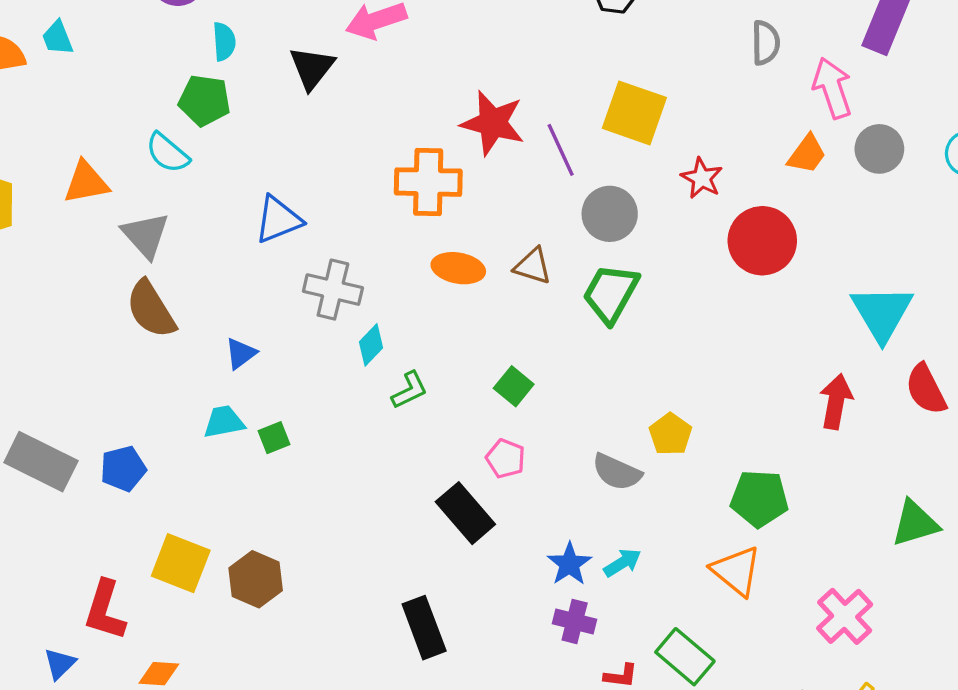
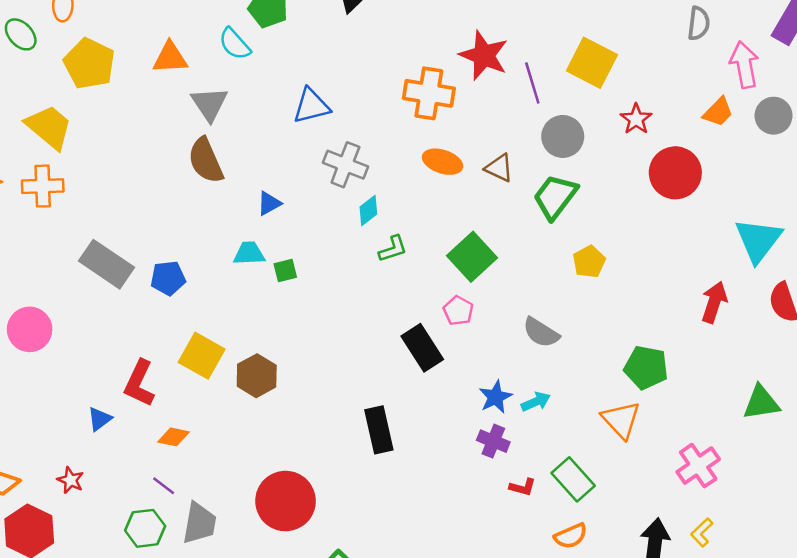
green square: (514, 386) -> (472, 257), size x1.6
yellow pentagon: (670, 434) -> (589, 262), moved

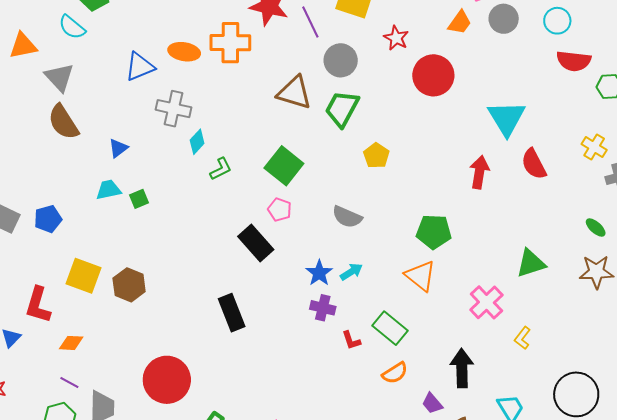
orange ellipse: (443, 162) -> (184, 52), moved
brown triangle: (499, 168) -> (294, 93), size x1.5
green triangle: (761, 403) -> (531, 263), moved
red L-shape: (523, 487) -> (351, 340), turned 65
yellow L-shape: (702, 532) -> (522, 338), moved

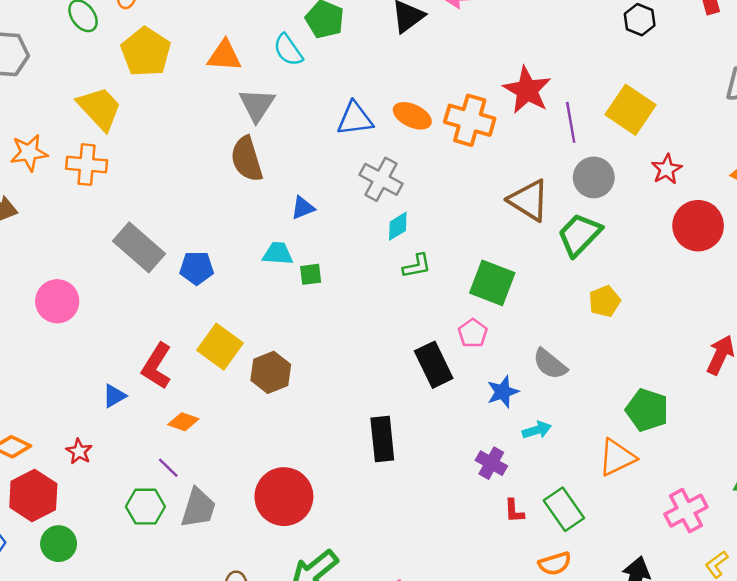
green square: (284, 166) -> (492, 283), turned -33
blue star: (319, 273) -> (503, 392), moved
orange triangle: (420, 276) -> (617, 458), turned 40

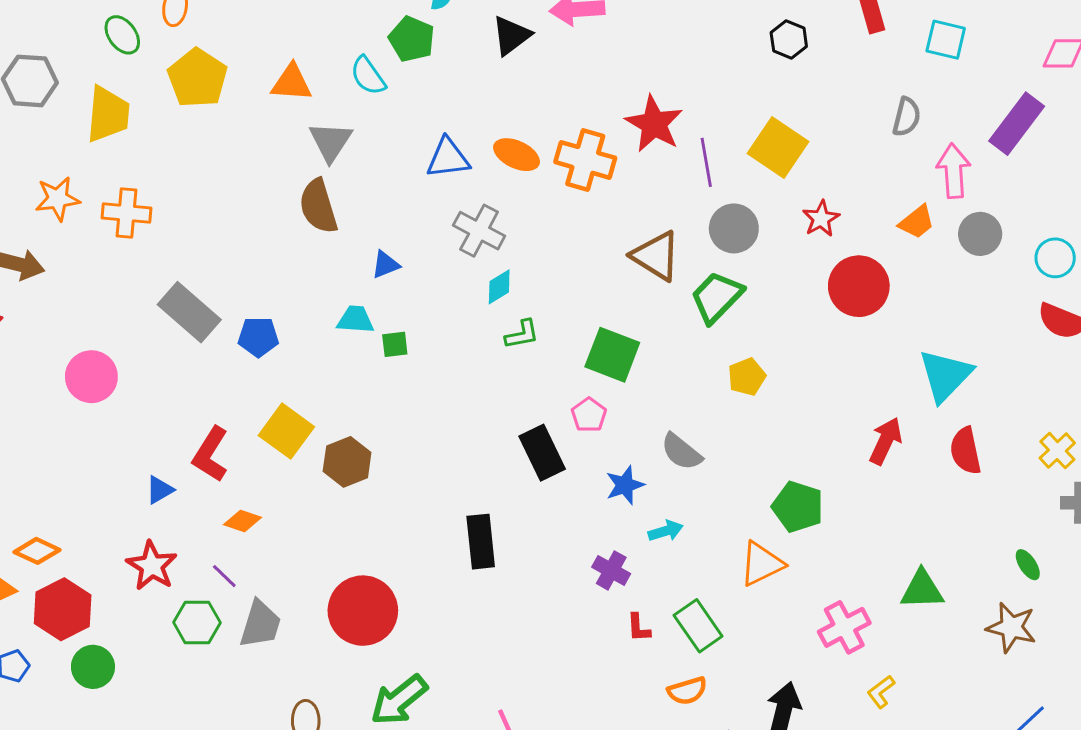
yellow trapezoid: (99, 108) -> (108, 114), moved, turned 48
red star: (79, 451) -> (152, 566), moved, size x1.6

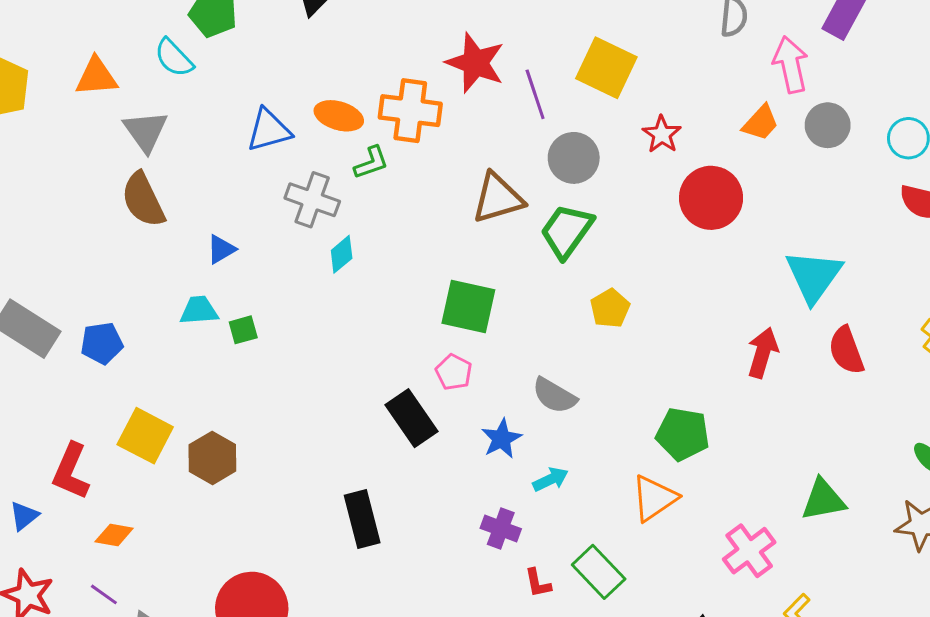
brown triangle: (656, 256) -> (498, 198), turned -40
green L-shape: (522, 334) -> (371, 163), moved

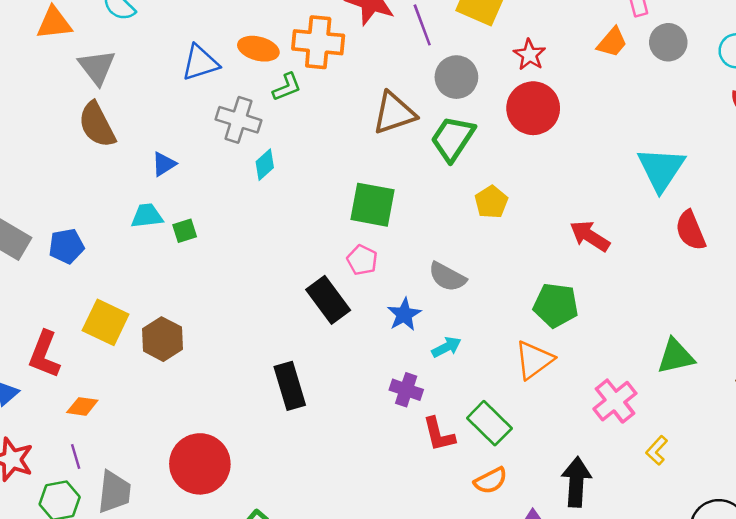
red circle: (711, 198) -> (533, 108), moved
red arrow: (763, 353) -> (590, 236), moved, turned -72
red L-shape: (538, 583) -> (439, 434), size x1.4
purple line: (104, 594) -> (76, 457), turned 40

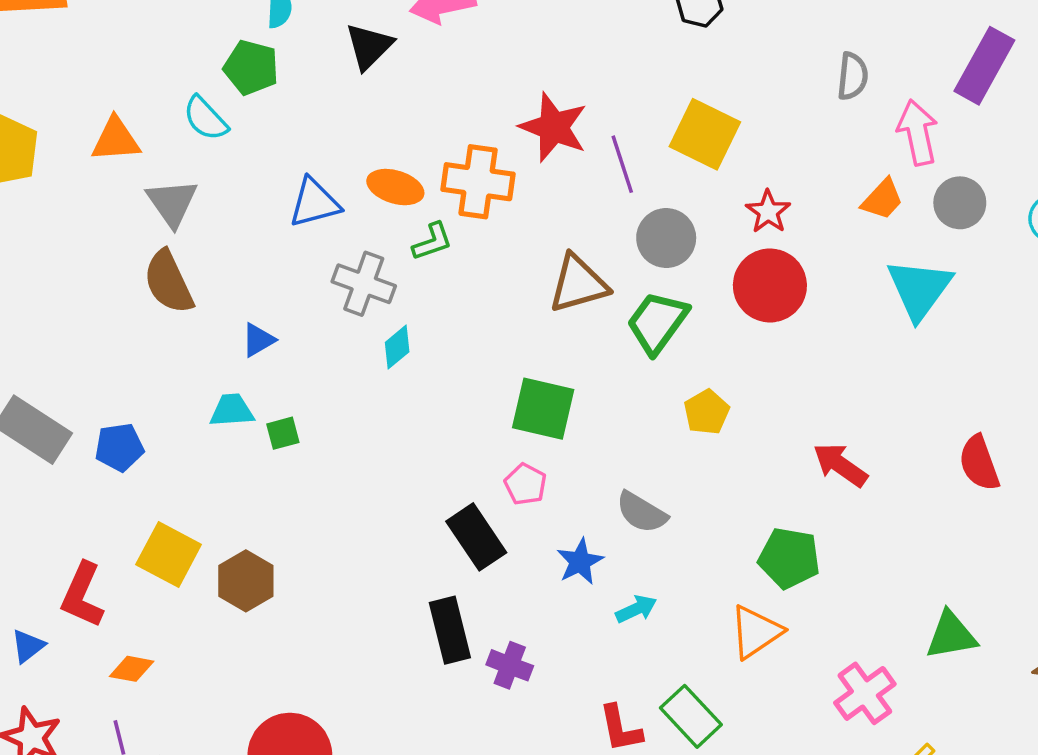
cyan triangle: (661, 169) -> (919, 289), moved
black rectangle: (290, 386) -> (450, 630), moved
purple cross: (406, 390) -> (510, 665), moved

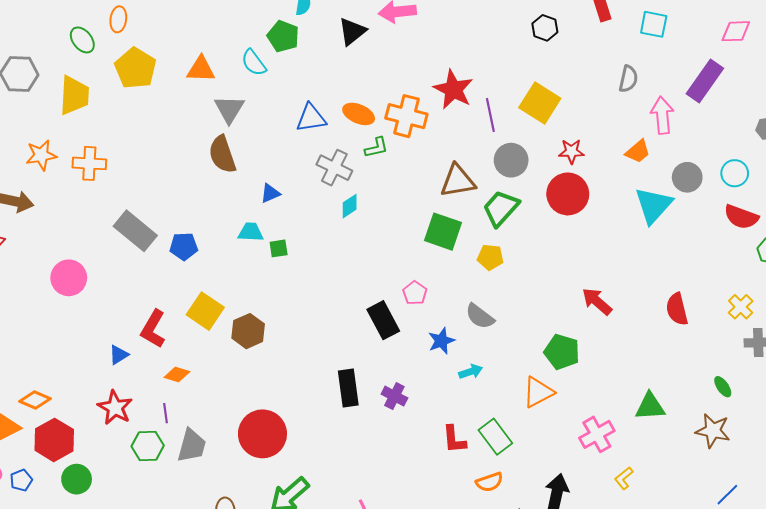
gray circle: (960, 203) -> (687, 177), moved
red star: (768, 212) -> (571, 151), turned 30
green square: (543, 409) -> (443, 232), moved
yellow pentagon: (707, 412) -> (490, 257), moved, turned 30
black rectangle: (450, 630) -> (348, 388), moved

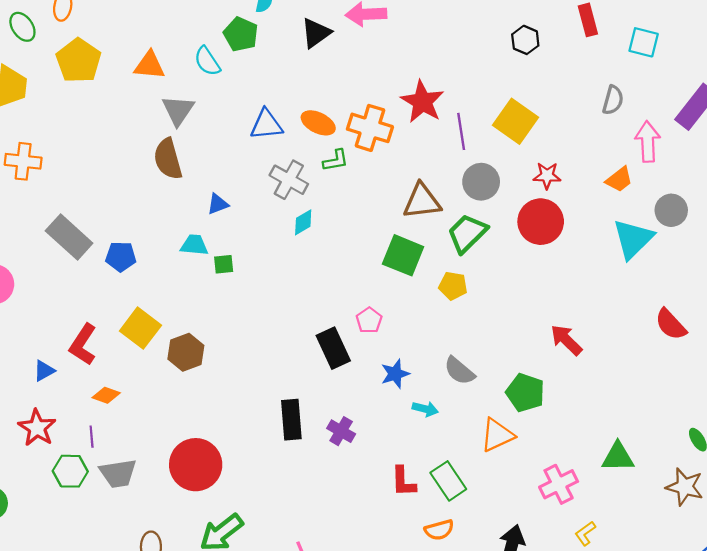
red semicircle: (677, 309) -> (671, 324), moved, turned -32
gray semicircle: (480, 316) -> (459, 371), moved
cyan arrow: (471, 372) -> (425, 409), turned 30
gray trapezoid: (192, 446) -> (118, 473), turned 63

